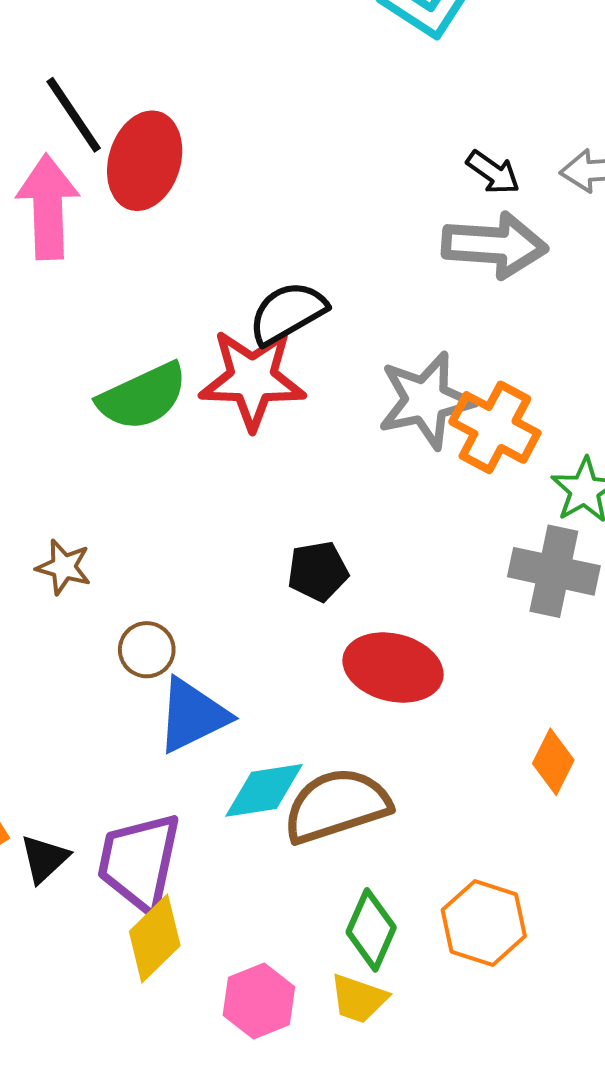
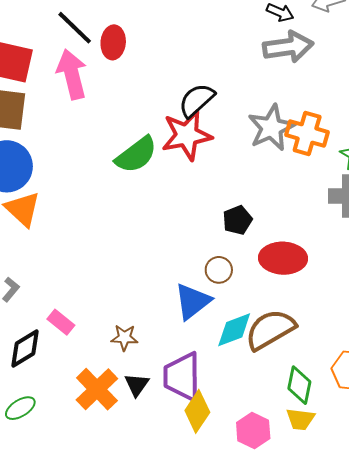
red ellipse: (145, 161) -> (113, 42), size x0.7
brown star: (64, 567) -> (124, 338), moved
brown circle: (147, 650) -> (219, 270), moved

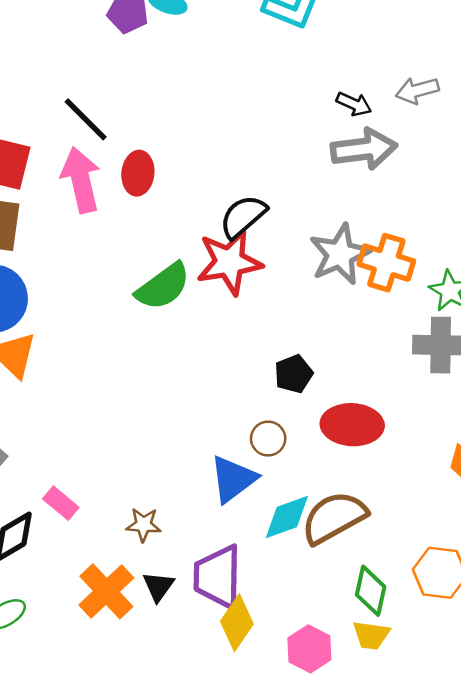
red ellipse: (113, 42) -> (138, 173), moved

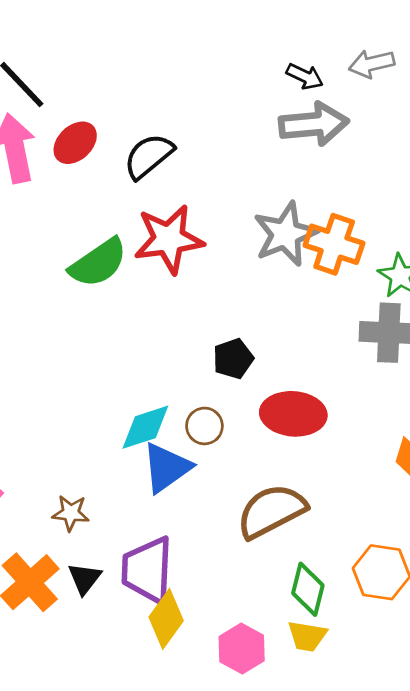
red ellipse: (138, 173) -> (75, 143), turned 39
black semicircle: (243, 217) -> (149, 156), moved
cyan diamond: (287, 517) -> (145, 427), moved

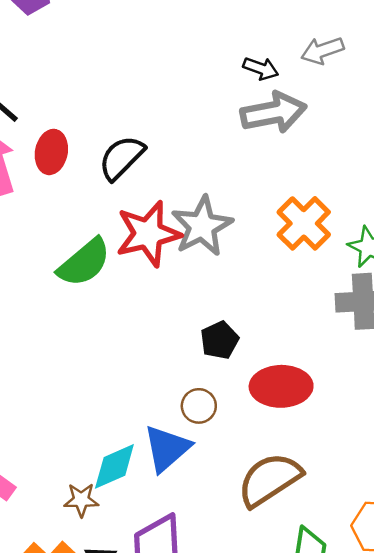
red ellipse: (75, 143) -> (51, 152), turned -30
gray star: (285, 234) -> (202, 226), moved
orange cross: (334, 244) -> (304, 223), turned 32
cyan diamond: (145, 427) -> (114, 466), moved

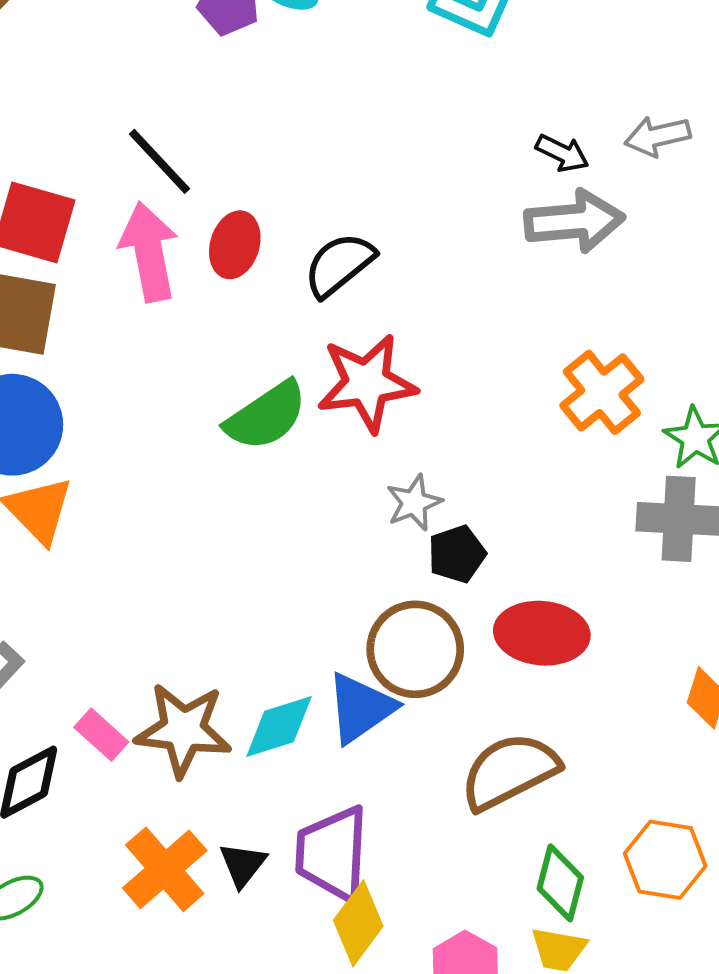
gray star: (202, 226) -> (414, 503), moved, size x0.6
brown circle: (199, 406) -> (415, 649), size x1.8
brown star: (81, 500) -> (183, 730), moved, size x1.8

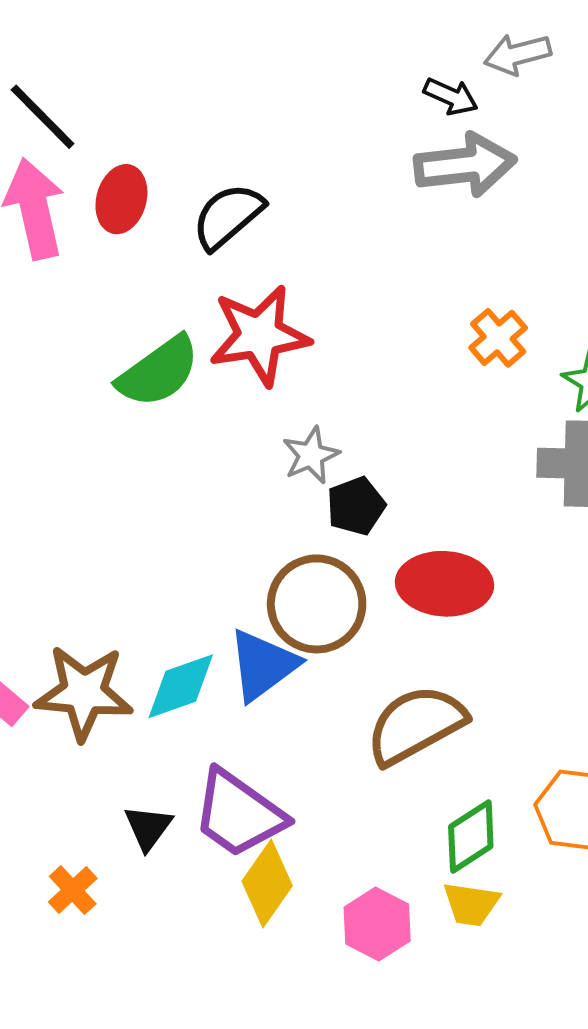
gray arrow: (657, 136) -> (518, 54), moved
orange cross: (602, 392) -> (498, 338), size x0.7
purple trapezoid: (332, 854) -> (239, 814), turned -56
orange cross: (165, 869) -> (73, 890), moved, size x0.6
green diamond: (560, 883) -> (471, 836), turned 44

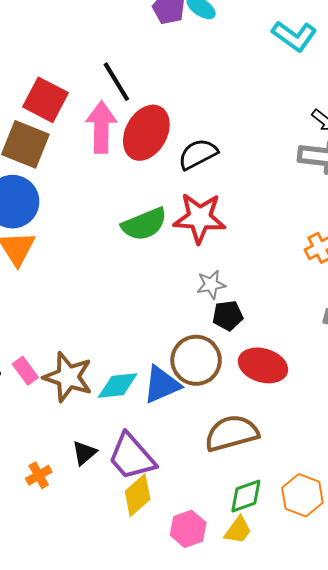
red ellipse: (121, 199) -> (146, 133), size x1.6
yellow trapezoid: (471, 904) -> (238, 530), turned -76

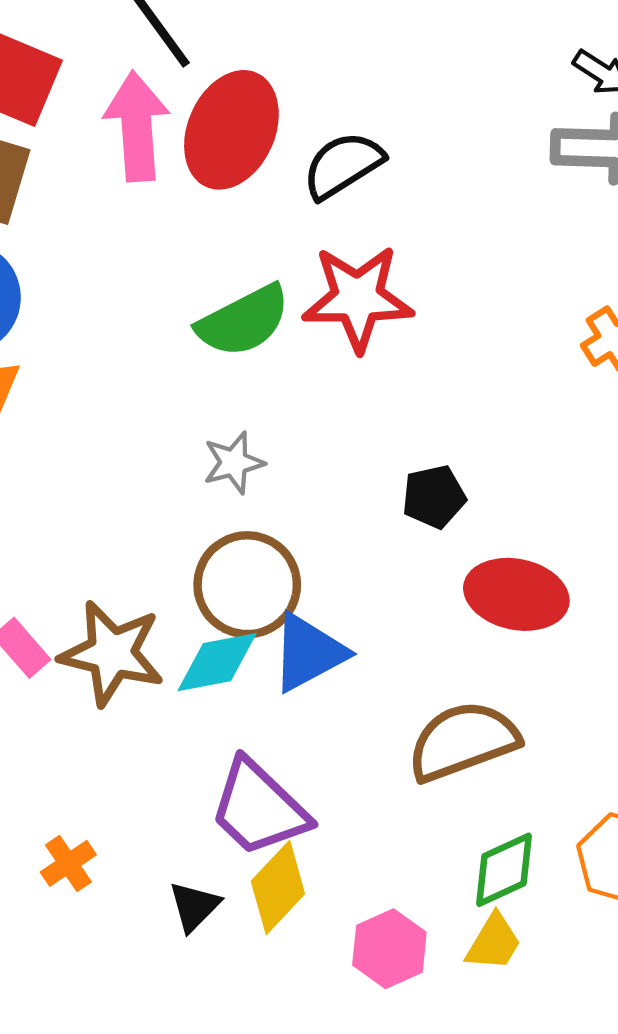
gray star: (211, 285) -> (234, 463), moved
brown circle: (196, 360) -> (247, 585), moved
black triangle: (84, 453) -> (194, 906), moved

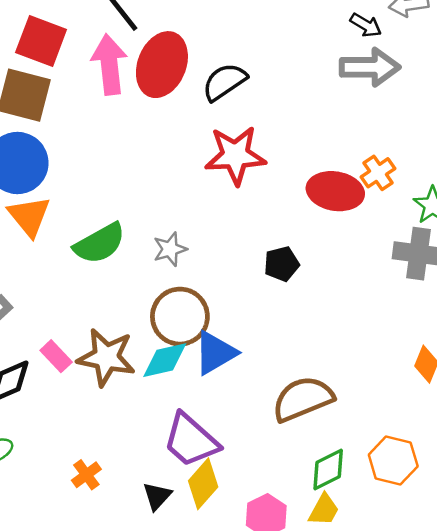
green semicircle: (243, 321) -> (100, 243), moved
red ellipse: (516, 594) -> (335, 191), moved

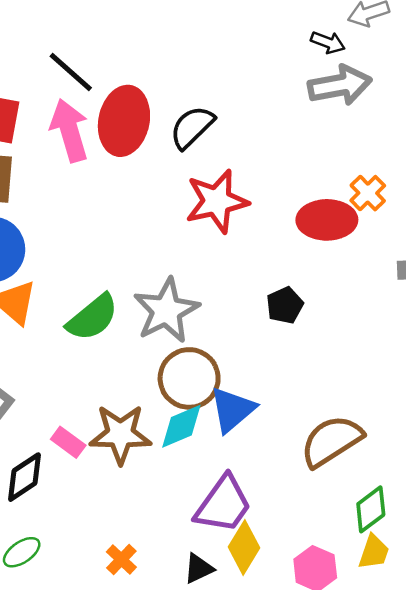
gray star: (170, 249) -> (166, 310), size x1.8
purple trapezoid: (191, 440) -> (223, 504), turned -86
black triangle: (157, 496) -> (199, 568), turned 32

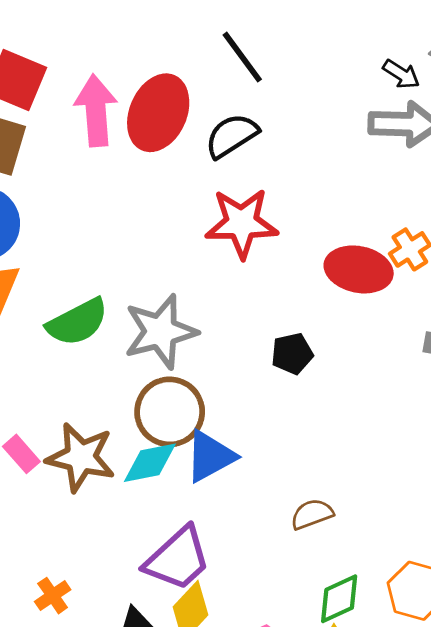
black line: (71, 72) -> (242, 57), moved
brown semicircle: (332, 441) -> (312, 514), size x0.6

